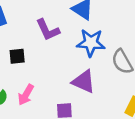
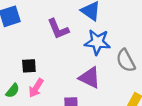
black square: (17, 56) -> (29, 66), moved

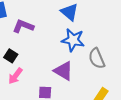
purple L-shape: (58, 29) -> (23, 26), moved, turned 130
black square: (29, 66) -> (11, 56), turned 32

